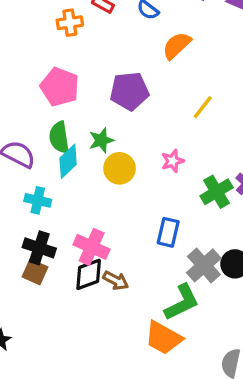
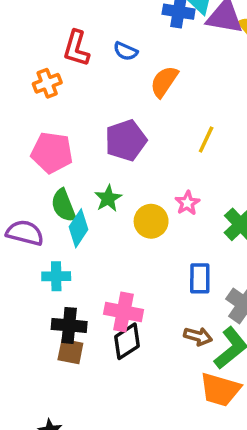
yellow circle: (120, 168) -> (151, 221), moved
brown arrow: (116, 281) -> (198, 336), moved

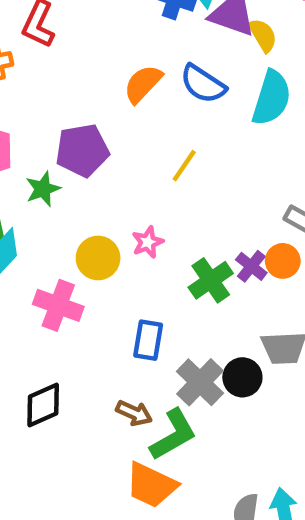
blue semicircle: (126, 51) -> (203, 84), moved, size x1.5
green star: (108, 198) -> (43, 189), moved
pink cross: (123, 312) -> (58, 305), moved

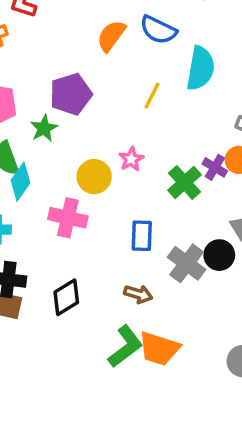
cyan semicircle: (271, 98) -> (201, 68), moved
green L-shape: (173, 435) -> (125, 346), moved

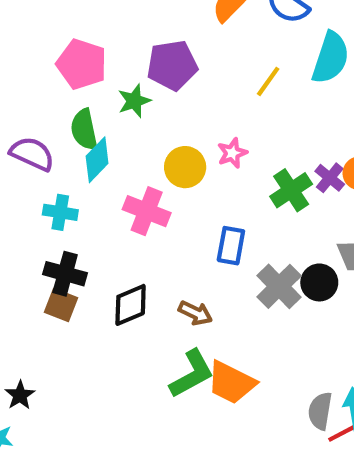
brown arrow: (138, 294) -> (195, 313), moved

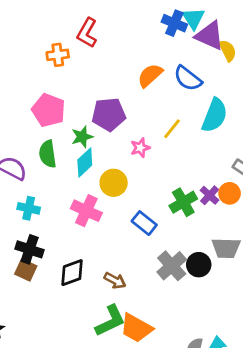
pink star: (232, 153) -> (140, 148), moved
cyan diamond: (97, 160) -> (85, 162), moved
blue rectangle: (231, 246) -> (144, 223), moved, turned -65

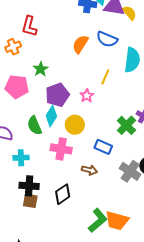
purple pentagon: (109, 114) -> (57, 95), moved
green star: (82, 137) -> (41, 69), moved
green semicircle: (48, 154) -> (35, 125), moved
brown arrow: (115, 280) -> (89, 170), moved

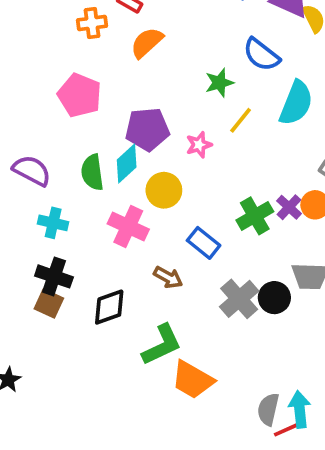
orange semicircle: (80, 44) -> (147, 43), moved
green star: (41, 69) -> (219, 83), moved
green L-shape: (98, 220) -> (162, 345), moved

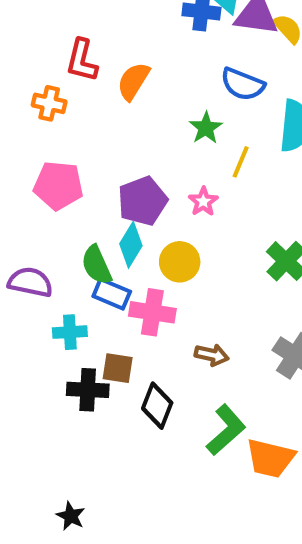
orange cross: (92, 23) -> (49, 103), turned 36
orange semicircle: (147, 43) -> (133, 81), moved
blue rectangle: (204, 243) -> (112, 294), moved
brown square: (49, 303) -> (118, 368), moved
black diamond: (109, 307) -> (157, 406), turned -33

